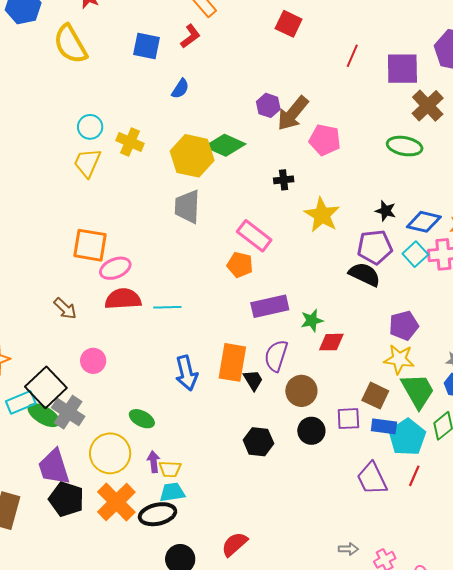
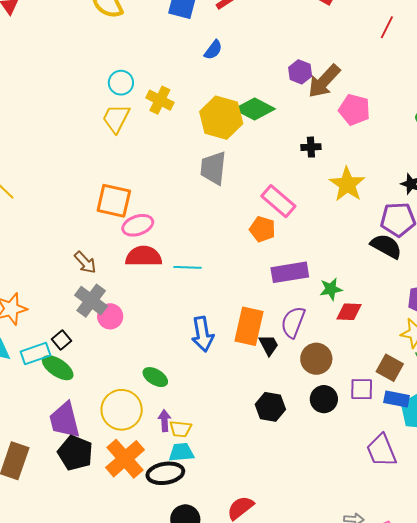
black square: (46, 387) -> (61, 340), size x0.5
gray cross: (68, 412) -> (91, 301), moved

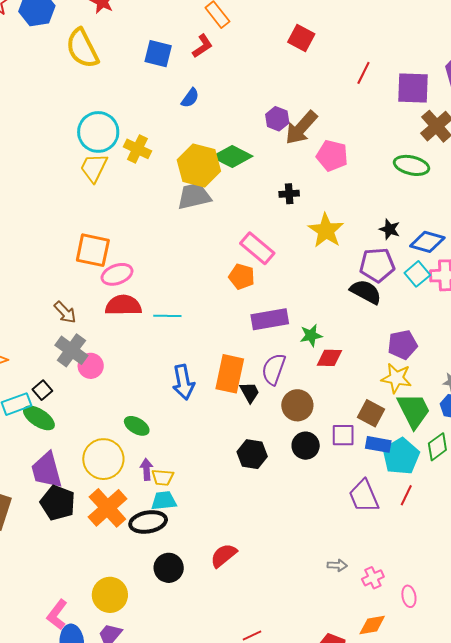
cyan circle: (121, 83) -> (98, 132), size x1.6
gray trapezoid: (213, 168) -> (194, 196), moved, turned 72

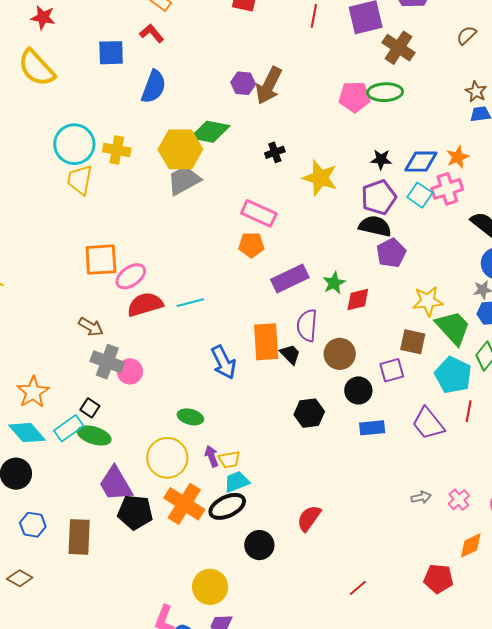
red L-shape: (202, 46) -> (152, 33), turned -80
blue semicircle: (190, 98) -> (154, 87), size x1.6
pink pentagon: (332, 156) -> (354, 97), moved
purple pentagon: (403, 345) -> (391, 253), moved
blue rectangle: (378, 444) -> (372, 428), moved

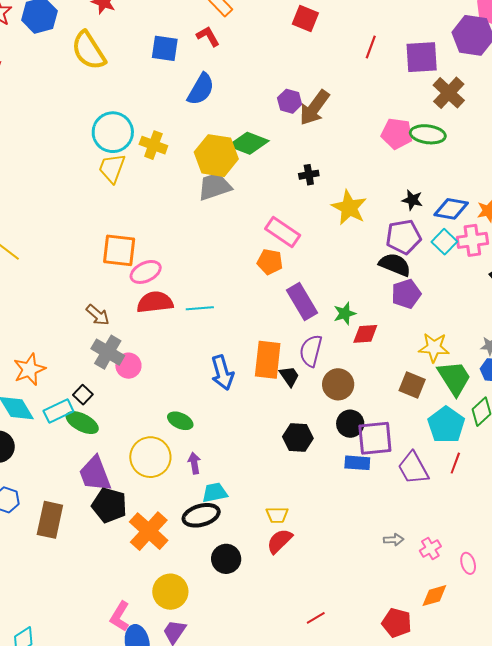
purple rectangle: (290, 278) -> (302, 302), turned 75
purple square: (392, 370) -> (375, 438), moved, size x1.5
yellow trapezoid: (229, 460) -> (277, 515), moved
orange cross: (184, 504) -> (149, 531), moved

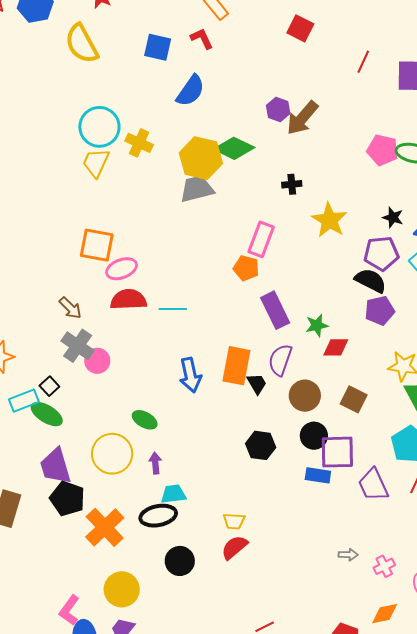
pink rectangle: (283, 232) -> (261, 239), turned 72
brown square: (412, 385) -> (354, 399), moved

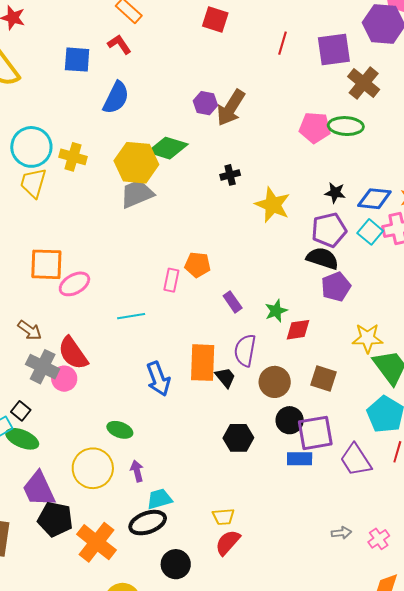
pink rectangle: (261, 239) -> (171, 280), moved, size x0.7
red semicircle: (128, 300) -> (73, 353), moved, turned -114
purple rectangle: (275, 310) -> (233, 302), size x0.6

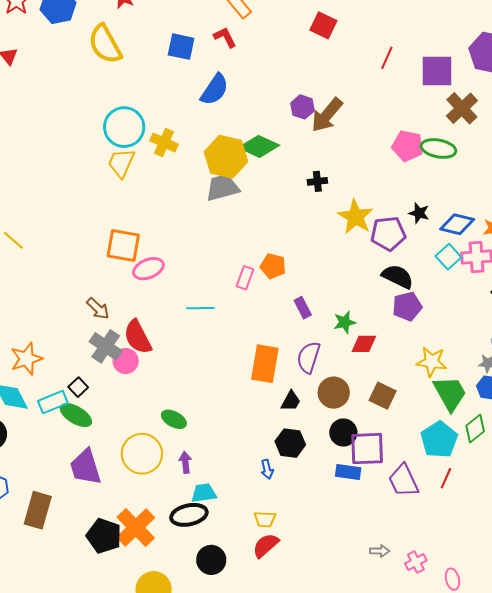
purple pentagon: (329, 230) -> (388, 234), moved
black trapezoid: (225, 377) -> (291, 401), moved, turned 60
blue arrow: (158, 379) -> (267, 469), moved, size x0.6
black pentagon: (55, 519) -> (104, 536), moved

